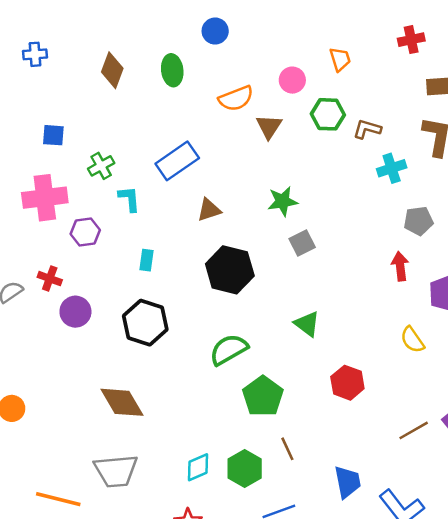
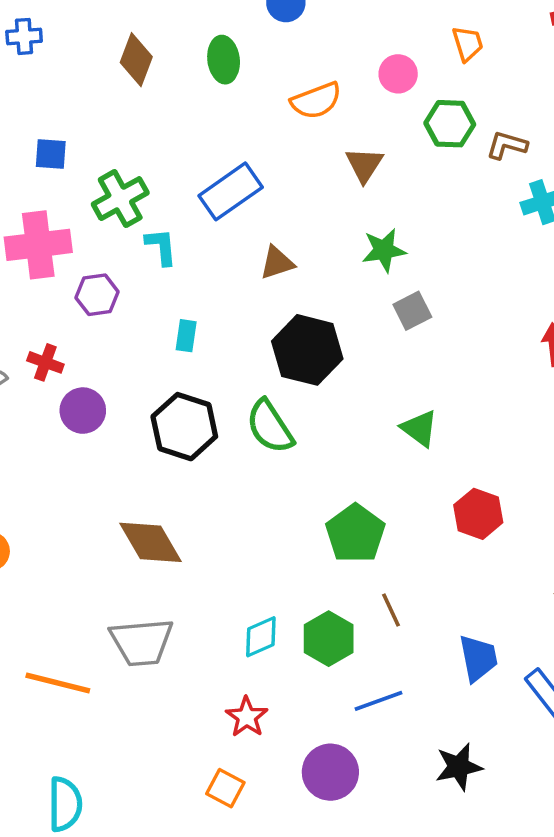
brown triangle: (269, 127) -> (364, 165), moved
green cross: (101, 166) -> (120, 199), size x1.4
green semicircle: (229, 350) -> (270, 427), moved, turned -93

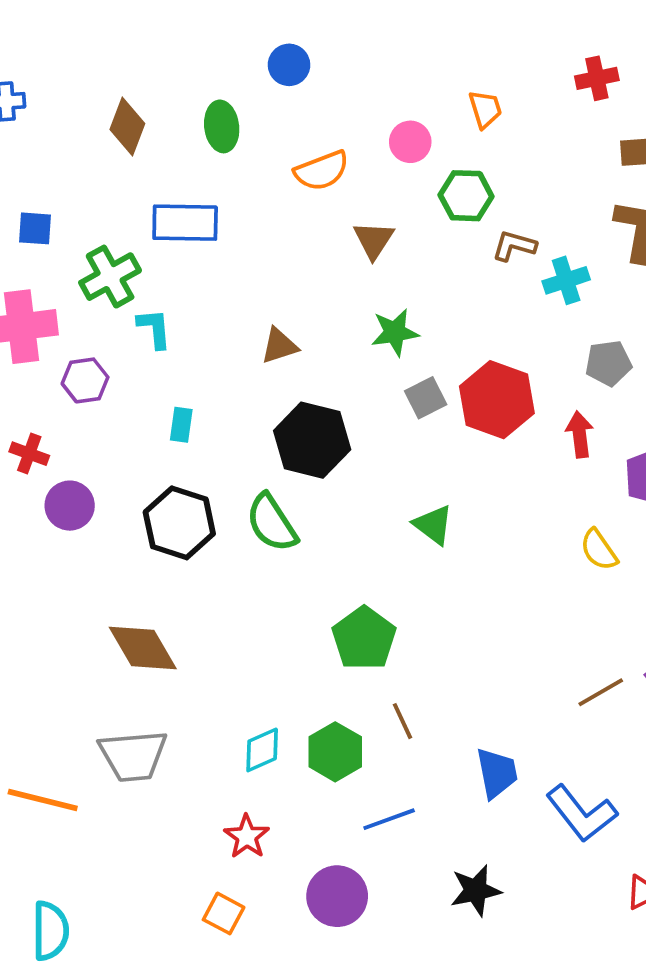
brown L-shape: (507, 145) -> (514, 246), moved
blue rectangle: (231, 191) -> (185, 223), moved, turned 36
red hexagon: (478, 514) -> (497, 400), moved, size x1.4

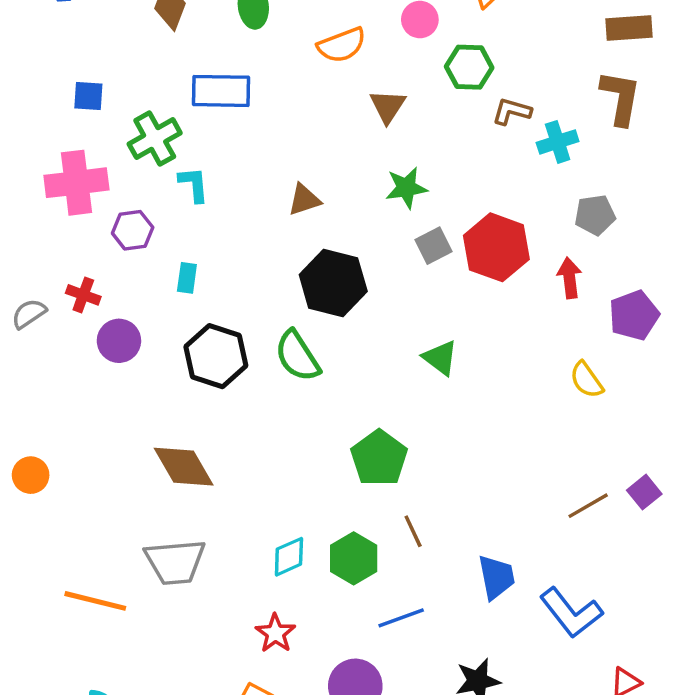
cyan rectangle: (181, 425) -> (187, 278), moved

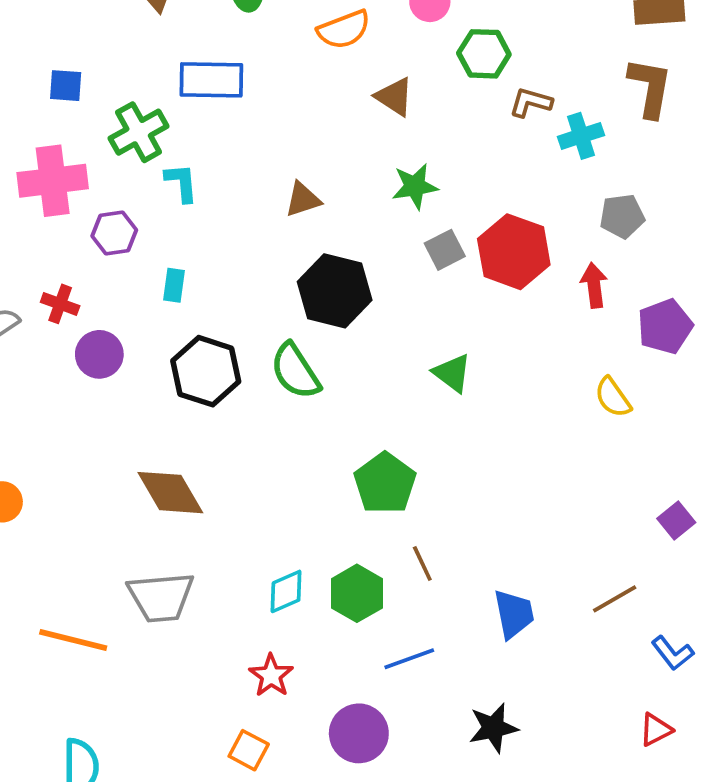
brown triangle: (388, 106) -> (394, 97), turned -30
brown line: (588, 506) -> (615, 599), moved
blue L-shape: (571, 613) -> (673, 653), moved, size x0.6

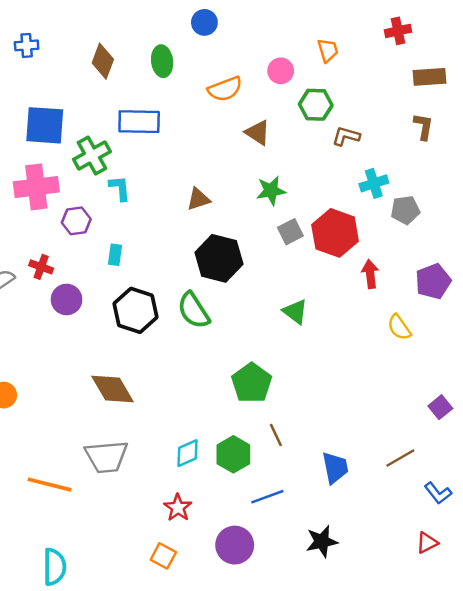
blue square: (66, 86) -> (45, 125), size x1.8
brown L-shape: (650, 87) -> (423, 126), size x0.7
cyan cross: (581, 136) -> (374, 183), moved
red arrow: (594, 285) -> (370, 274), moved

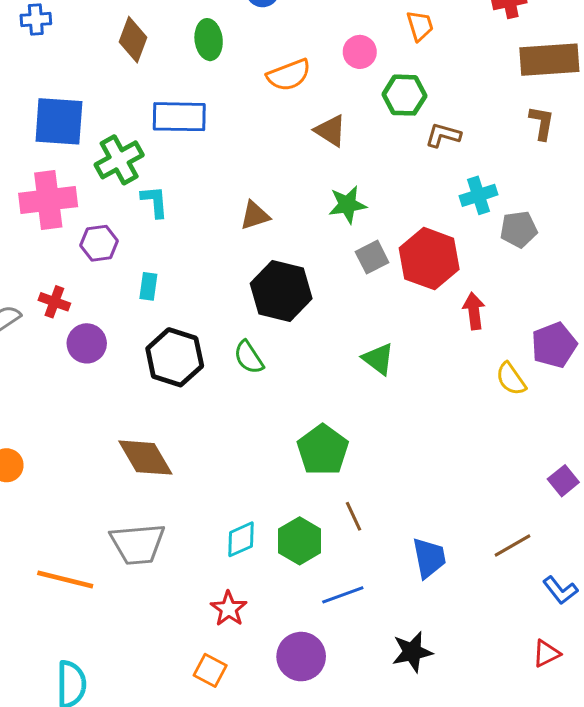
brown rectangle: (429, 77) -> (549, 60), size x1.4
purple pentagon: (433, 281) -> (554, 345), moved
green semicircle: (194, 310) -> (249, 357), size x0.7

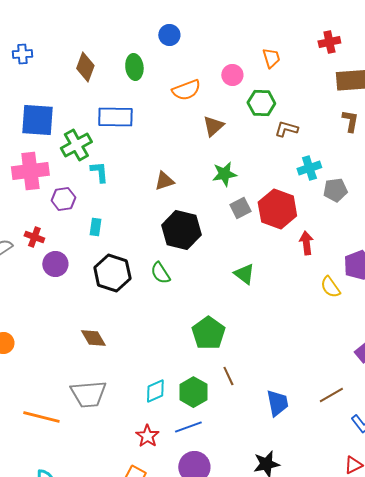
brown triangle: (330, 131) -> (213, 126), turned 45
brown diamond: (145, 458) -> (93, 338), size x0.7
blue line: (343, 595) -> (188, 427), moved

